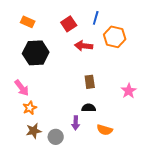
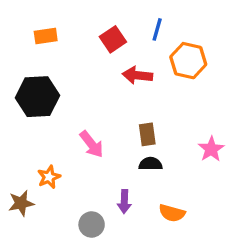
orange rectangle: (28, 22) -> (46, 36), turned -32
black hexagon: (36, 53) -> (37, 97), moved
pink arrow: (22, 88) -> (92, 144), moved
black semicircle: (89, 108) -> (151, 164), moved
brown star: (34, 131) -> (21, 203), moved

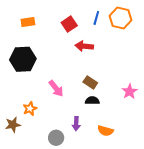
orange hexagon: (188, 61) -> (120, 18), moved
brown rectangle: (147, 134) -> (90, 82), turned -48

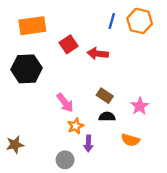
orange rectangle: (28, 22) -> (32, 26), size x1.6
red square: (69, 24) -> (69, 44), moved
pink star: (130, 91) -> (140, 106), moved
orange star: (30, 109) -> (76, 126), moved
orange semicircle: (105, 131) -> (130, 140), moved

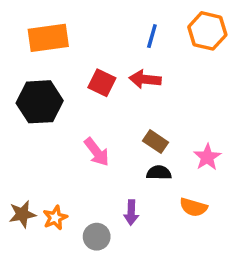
blue line: (112, 21) -> (152, 36), moved
red square: (69, 44) -> (102, 83), moved, turned -30
orange star: (76, 126) -> (55, 218), moved

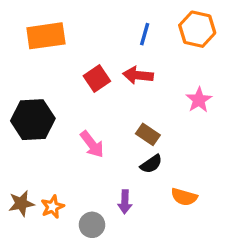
red square: (102, 83) -> (97, 79), turned 30
black hexagon: (40, 102) -> (33, 120), moved
pink star: (207, 157) -> (199, 100), moved
black semicircle: (159, 173) -> (151, 164), turned 145

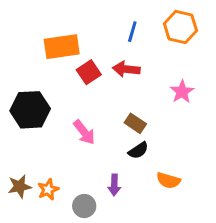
orange rectangle: (46, 36) -> (62, 47), moved

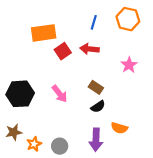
black hexagon: (30, 110) -> (20, 94), moved
purple arrow: (114, 185) -> (96, 140), moved, size x1.5
orange star: (48, 189) -> (34, 144), moved

